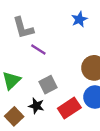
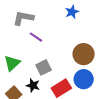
gray L-shape: (23, 28) -> (23, 18), turned 115

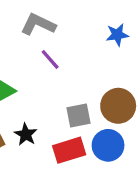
gray square: (44, 67) -> (79, 115), moved

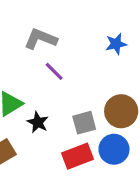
black star: (26, 134) -> (38, 122), moved

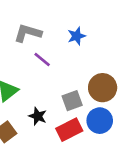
blue star: (116, 44) -> (77, 36), moved
black star: (38, 122) -> (38, 116), moved

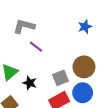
blue star: (77, 36) -> (85, 27), moved
black star: (38, 116) -> (30, 83), moved

